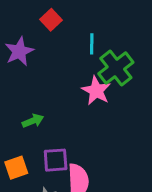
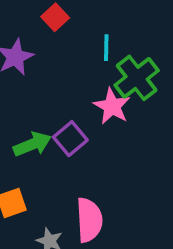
green arrow: (33, 121) -> (32, 144), size x1.4
purple square: (56, 160) -> (70, 139), moved, turned -36

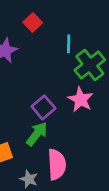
pink star: (112, 106) -> (81, 99), moved
green arrow: (32, 144) -> (37, 134), moved, turned -30

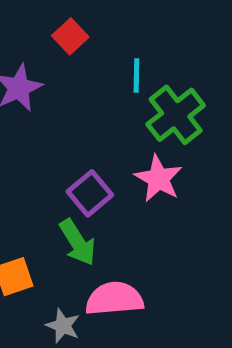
green arrow: (37, 134) -> (78, 242), turned 110
pink semicircle: (57, 164) -> (114, 299), turned -92

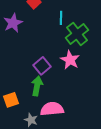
green arrow: (78, 242) -> (37, 86), turned -138

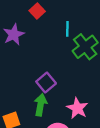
pink star: (70, 60) -> (77, 108), moved

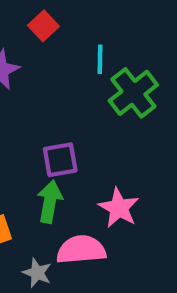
purple square: (46, 82) -> (60, 160), turned 30

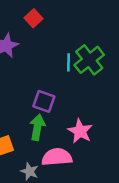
cyan line: (100, 59) -> (68, 62), moved
purple square: (60, 160) -> (44, 101), turned 30

